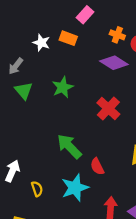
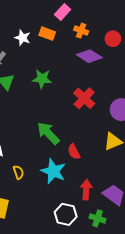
orange cross: (117, 35) -> (81, 31), moved
green star: (63, 87) -> (42, 79), turned 30
cyan star: (75, 188) -> (53, 171), turned -30

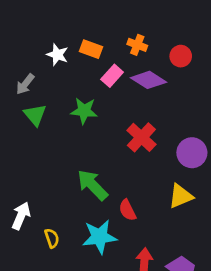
pink rectangle: (63, 12) -> (112, 76), moved
cyan star: (53, 171) -> (99, 237), turned -30

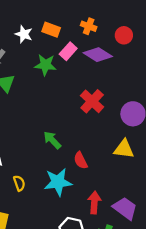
green star: (84, 111) -> (45, 65), moved
green arrow: (92, 185) -> (52, 140), size x0.7
yellow triangle: (181, 196) -> (124, 149), turned 30

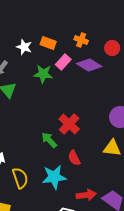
red cross: (92, 101) -> (69, 124), moved
yellow semicircle: (19, 183) -> (20, 178), size x1.5
red arrow: (94, 203) -> (86, 195), turned 78

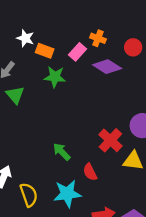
orange rectangle: (48, 43) -> (45, 51), moved
white star: (24, 47) -> (25, 38), moved
pink rectangle: (63, 62) -> (78, 52), moved
red cross: (69, 124) -> (110, 140), moved

